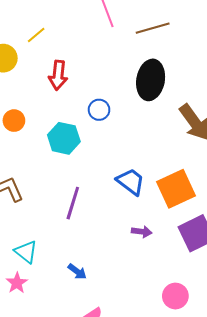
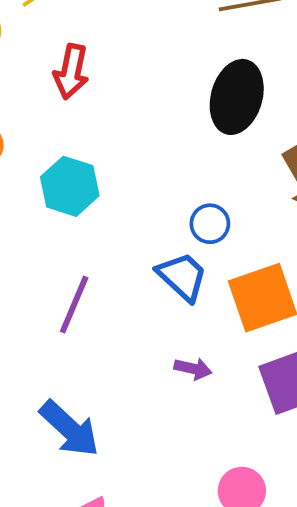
blue circle: (99, 110) -> (210, 224), moved
blue arrow: (77, 271) -> (69, 429), size x1.8

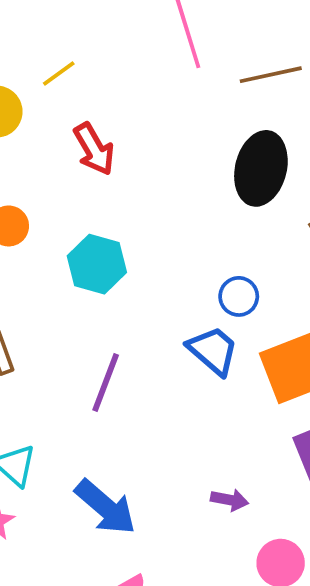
red arrow: (71, 72) -> (94, 149), turned -40
purple arrow: (193, 369) -> (229, 500), moved

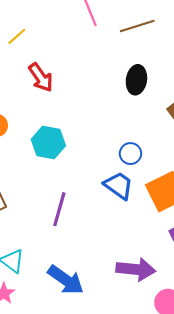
black ellipse: (261, 168) -> (136, 80), size x0.7
purple arrow: (229, 500) -> (136, 269), size x1.8

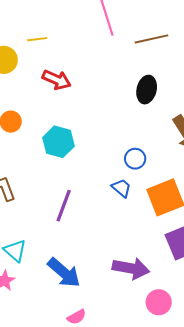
yellow line: (17, 36) -> (37, 39), turned 30
red arrow: (41, 77) -> (57, 80), turned -36
blue trapezoid: (119, 185) -> (121, 188), size x0.7

